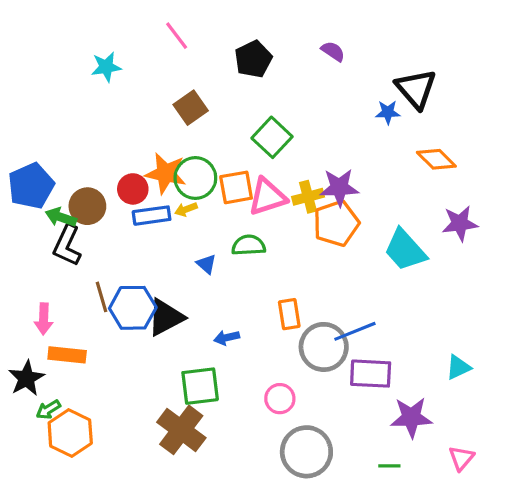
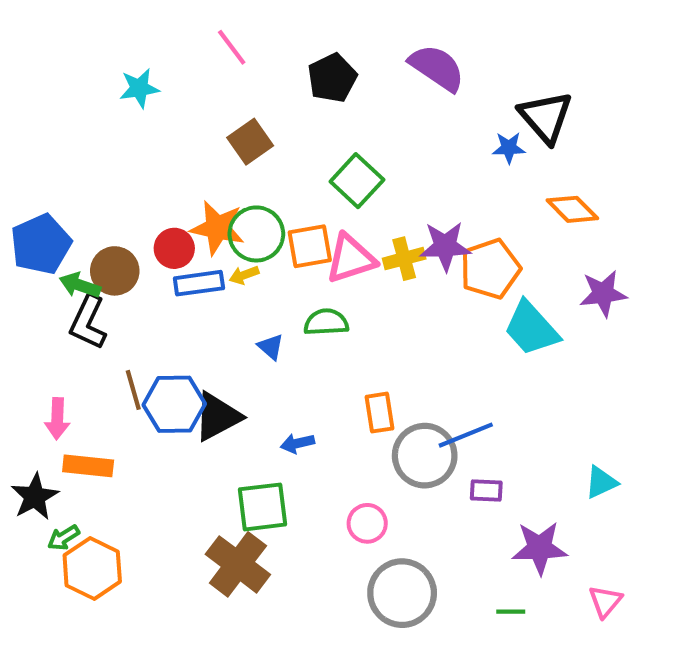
purple semicircle: (333, 51) -> (437, 68), size x1.8
orange pentagon: (336, 223) -> (490, 269), moved
purple rectangle: (371, 374) -> (486, 491), size x0.6

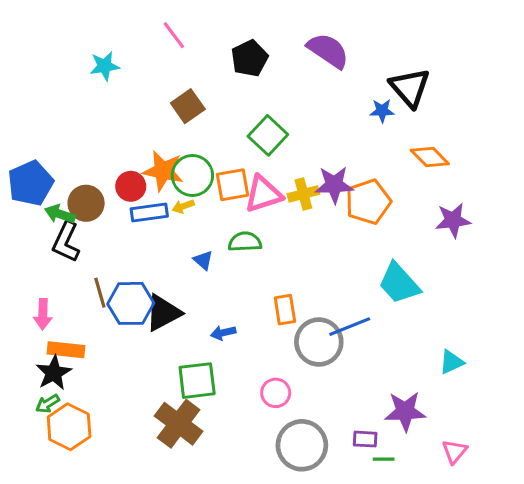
cyan trapezoid: (531, 328) -> (399, 283), moved
purple rectangle: (486, 491) -> (365, 439), moved
black star: (35, 497) -> (54, 373), moved

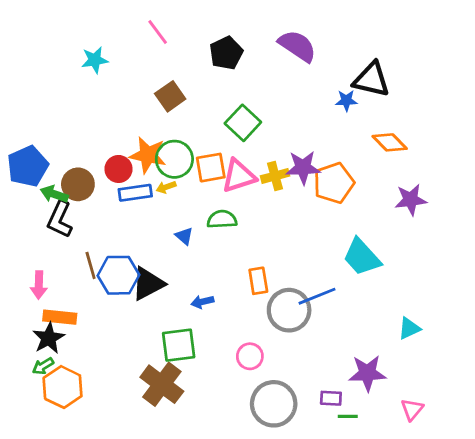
black triangle: (410, 88) -> (371, 80), turned -36

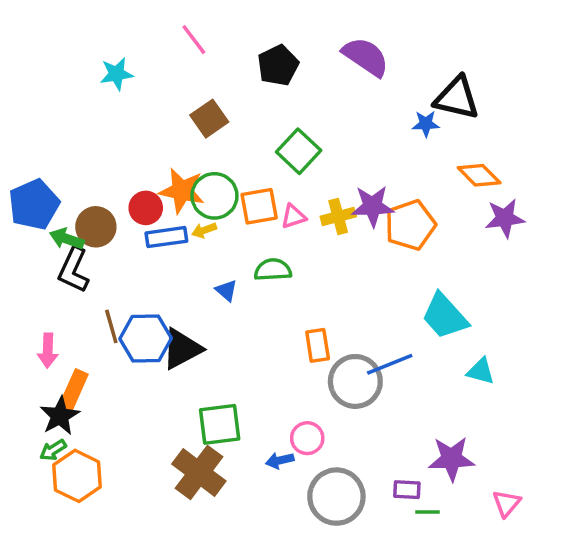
pink triangle: (239, 176) -> (293, 216), size x0.6
purple star: (411, 200) -> (505, 218), moved
blue arrow: (202, 302) -> (280, 460), moved
orange rectangle: (60, 317) -> (74, 390), turned -72
cyan triangle: (409, 328) -> (481, 371), moved, turned 40

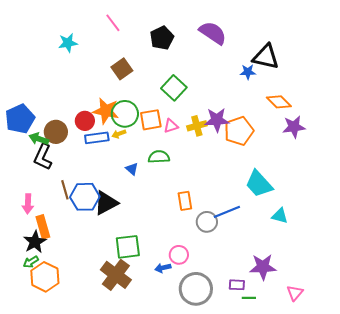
gray circle: (355, 381) -> (207, 222), size x0.7
orange rectangle: (74, 390) -> (43, 227), turned -40

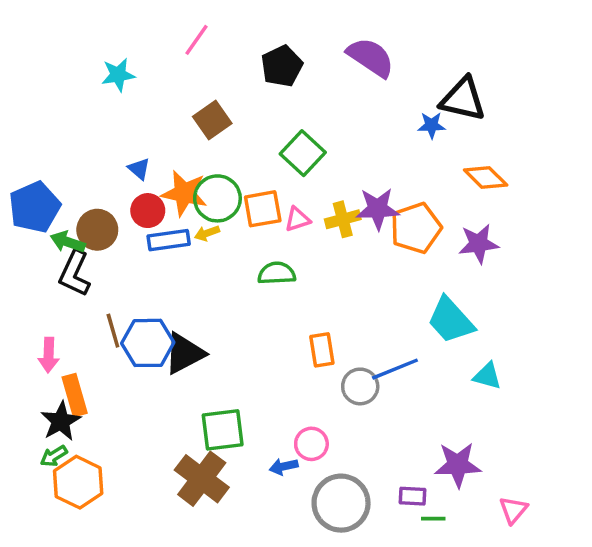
pink line: (113, 23) -> (197, 40), turned 72
purple star: (294, 127) -> (479, 244), moved
blue triangle: (132, 169) -> (139, 169), moved

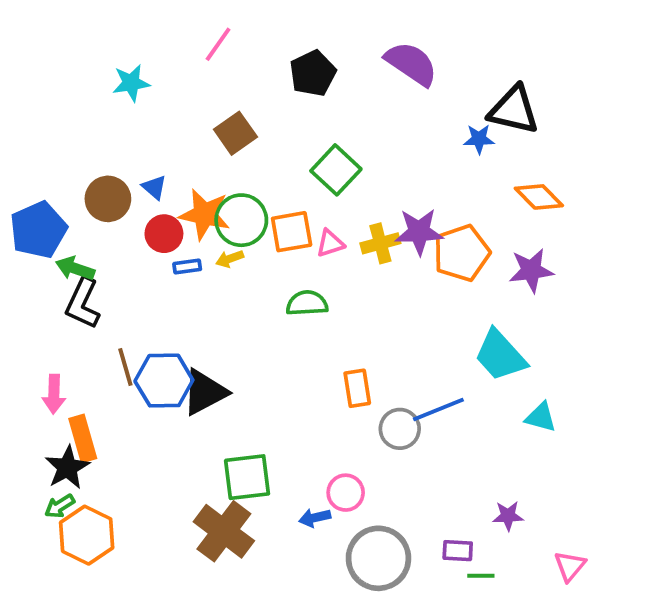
brown circle: (97, 230) -> (108, 199), moved
blue rectangle: (169, 240) -> (187, 267), size x0.6
purple star: (458, 465) -> (508, 516), size x0.6

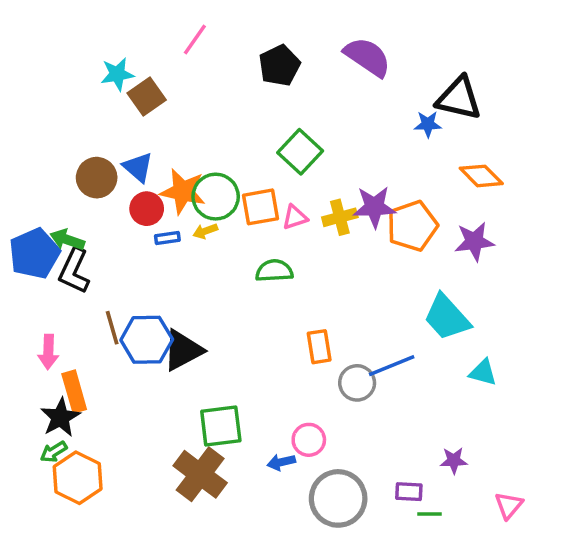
brown square: (235, 133) -> (147, 97), moved
blue triangle: (154, 187) -> (138, 167), size x1.4
blue pentagon: (38, 230) -> (35, 254), moved

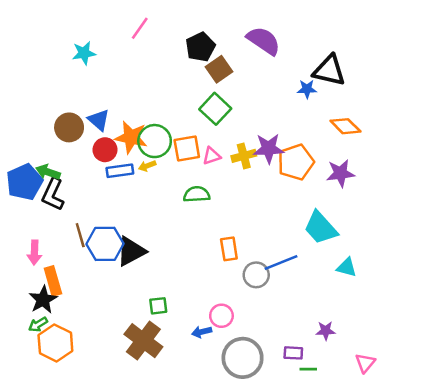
brown square: (147, 97) -> (219, 69), moved
blue rectangle: (167, 238) -> (120, 171), size x1.5
green square: (221, 426) -> (158, 306), size x0.6

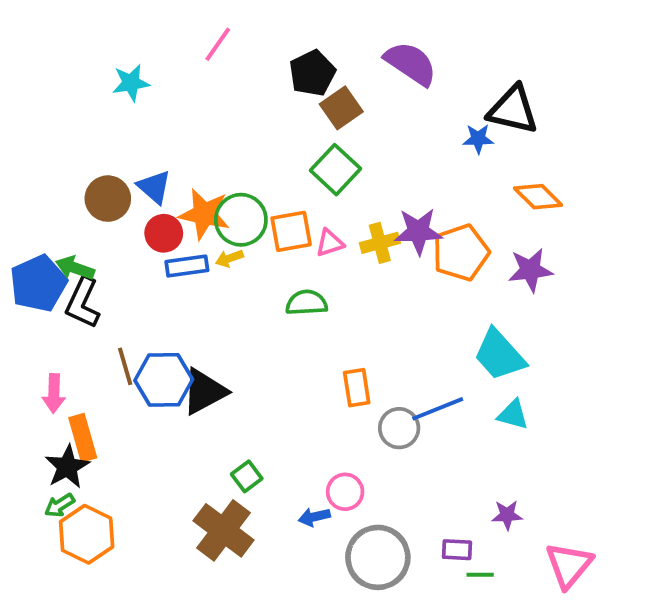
cyan triangle: (347, 267) -> (513, 415), moved
green square: (158, 306) -> (247, 476), turned -30
pink triangle: (365, 363) -> (569, 565), size x1.5

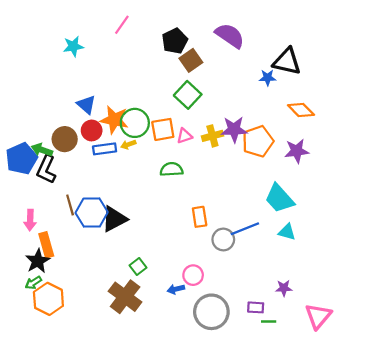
brown circle: (108, 199) -> (65, 139), moved

